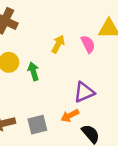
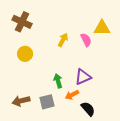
green arrow: (33, 71) -> (58, 81), moved

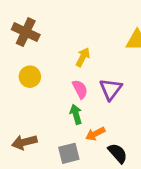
pink semicircle: (86, 40) -> (80, 89), moved
purple triangle: (83, 77) -> (111, 89), moved, turned -30
gray square: (47, 102) -> (69, 153), moved

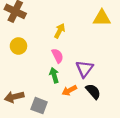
purple triangle: (111, 89) -> (85, 69), moved
gray square: (69, 153) -> (39, 106), moved, turned 35
black semicircle: (118, 153) -> (93, 91), moved

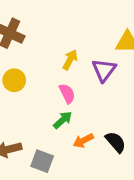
purple triangle: (85, 69) -> (104, 70), moved
green arrow: (54, 75) -> (63, 120), turned 64

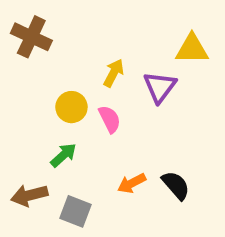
yellow circle: (14, 80) -> (71, 107), moved
green arrow: (63, 120) -> (63, 155), moved

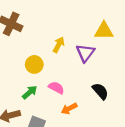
pink semicircle: (110, 119) -> (56, 88), moved, turned -35
black semicircle: (176, 185) -> (100, 91), moved

